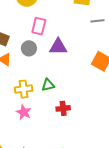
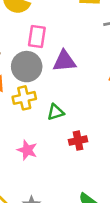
gray circle: (29, 48) -> (27, 67), size x1.5
yellow cross: (24, 89) -> (24, 98), moved

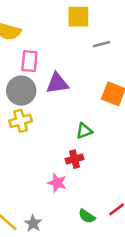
green triangle: (56, 112) -> (84, 131), moved
pink star: (27, 150) -> (57, 183), moved

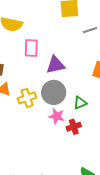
gray circle: (21, 91) -> (54, 92), moved
pink star: (57, 183) -> (57, 116), moved

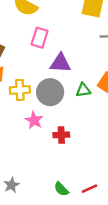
green triangle: (80, 103) -> (83, 90), moved
pink star: (57, 116) -> (34, 120), moved

